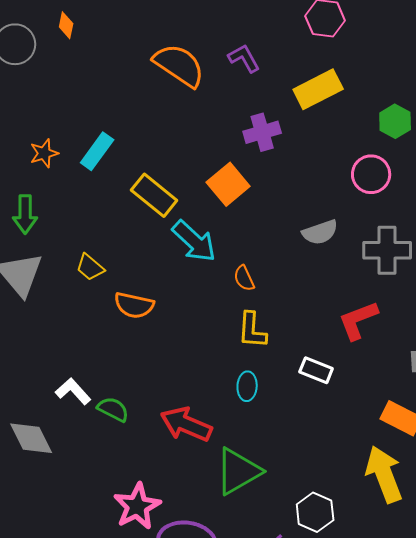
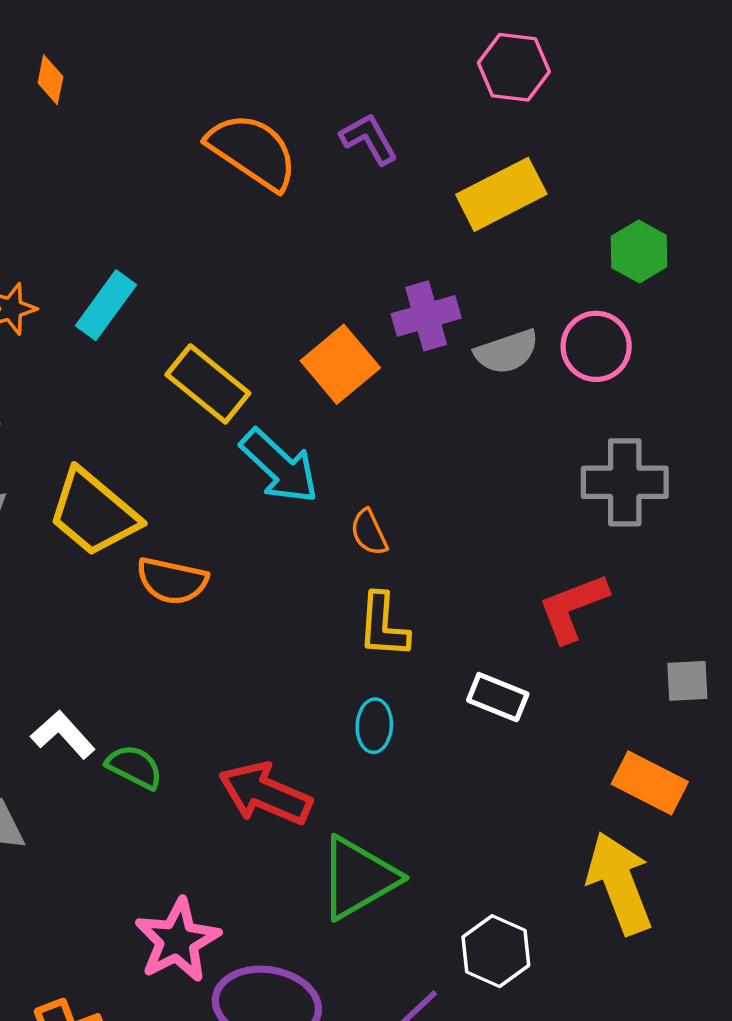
purple cross: (262, 132) -> (426, 316), moved
gray semicircle: (320, 232) -> (507, 352), moved
yellow trapezoid: (90, 267) -> (93, 513), size x1.8

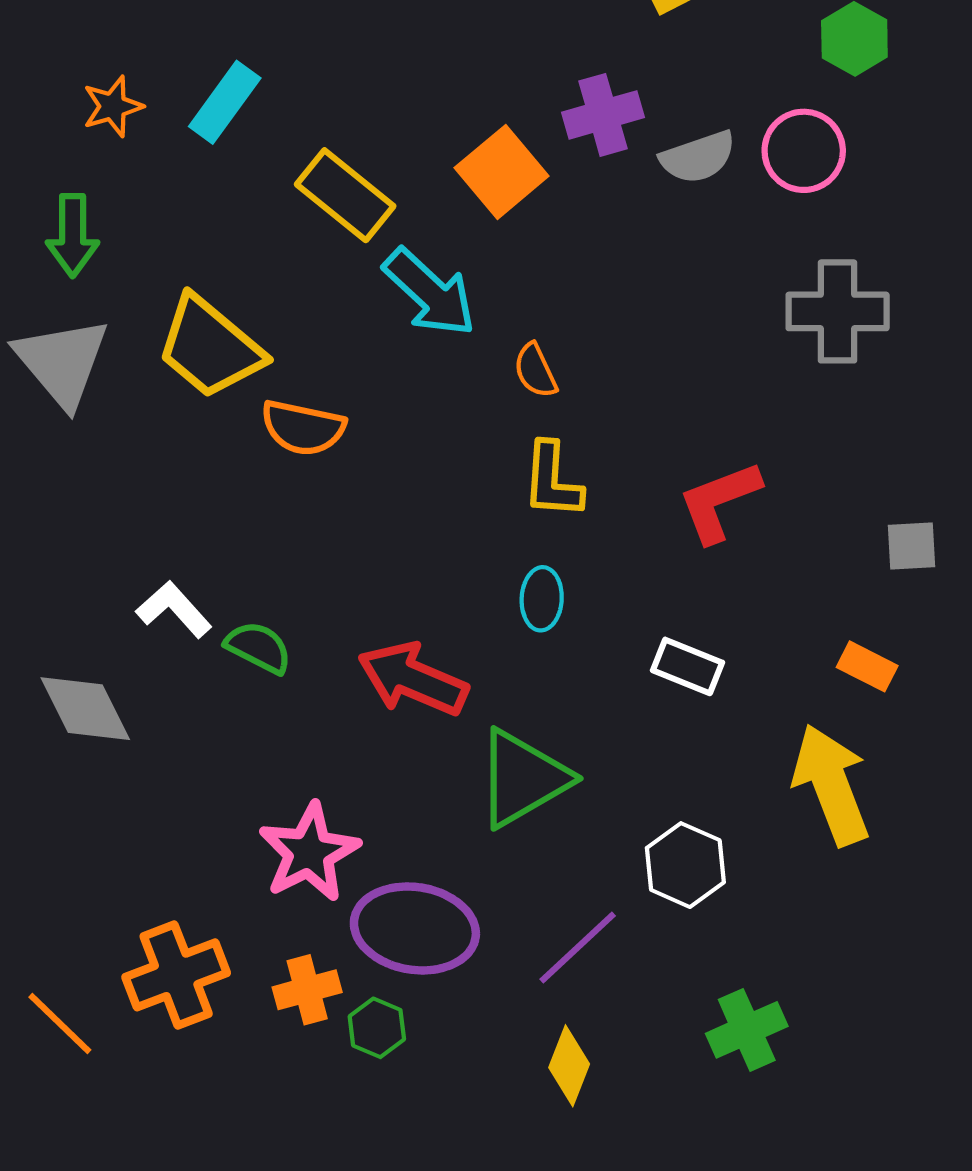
red L-shape: (573, 608) -> (719, 502), moved
white rectangle: (498, 697) -> (687, 666), moved
orange rectangle: (650, 783) -> (867, 666), size x0.7

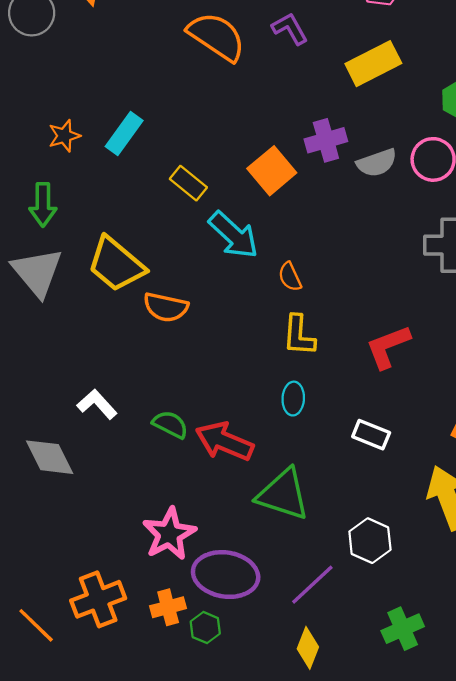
yellow rectangle: (345, 195) -> (188, 183), size x0.7
green semicircle: (259, 647) -> (170, 424), moved
green triangle: (523, 778) -> (283, 494), turned 48

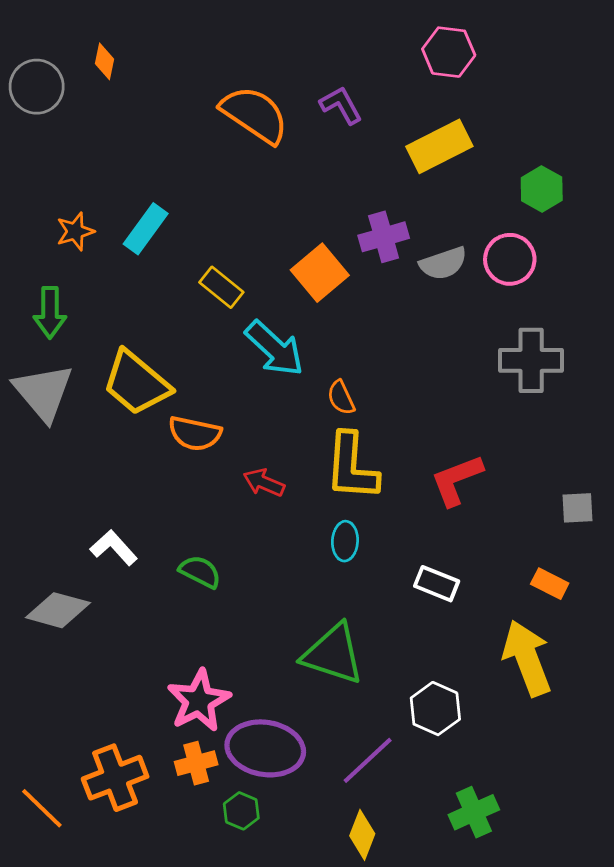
yellow L-shape: (299, 335) -> (352, 467), size x1.4
red arrow: (224, 441) -> (264, 483), moved, size x0.6
gray diamond: (50, 457) -> (58, 610), turned -48
orange cross: (168, 607) -> (196, 763), moved

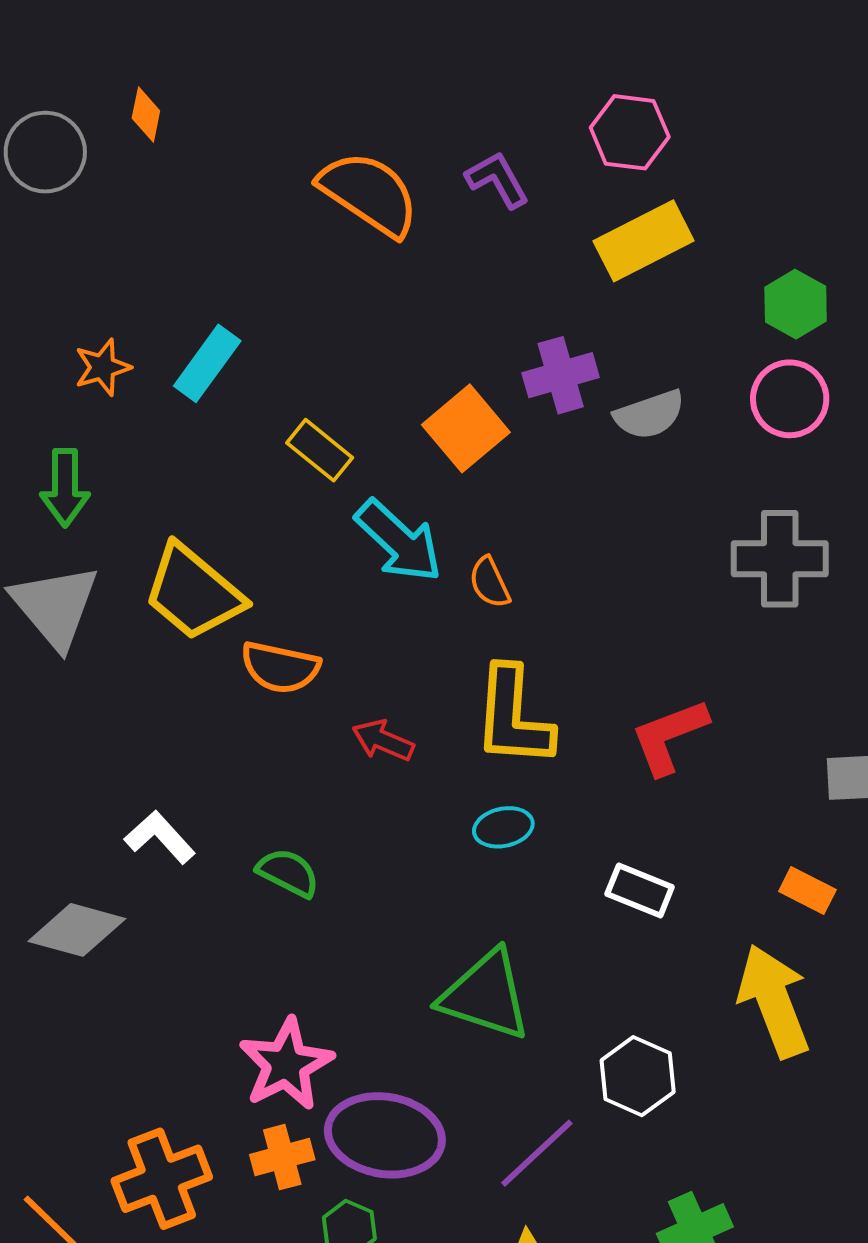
pink hexagon: (449, 52) -> (630, 132), moved
pink circle: (510, 259) -> (790, 399), moved
orange semicircle: (341, 398) -> (490, 582), moved
cyan ellipse: (345, 541) -> (503, 827), turned 75

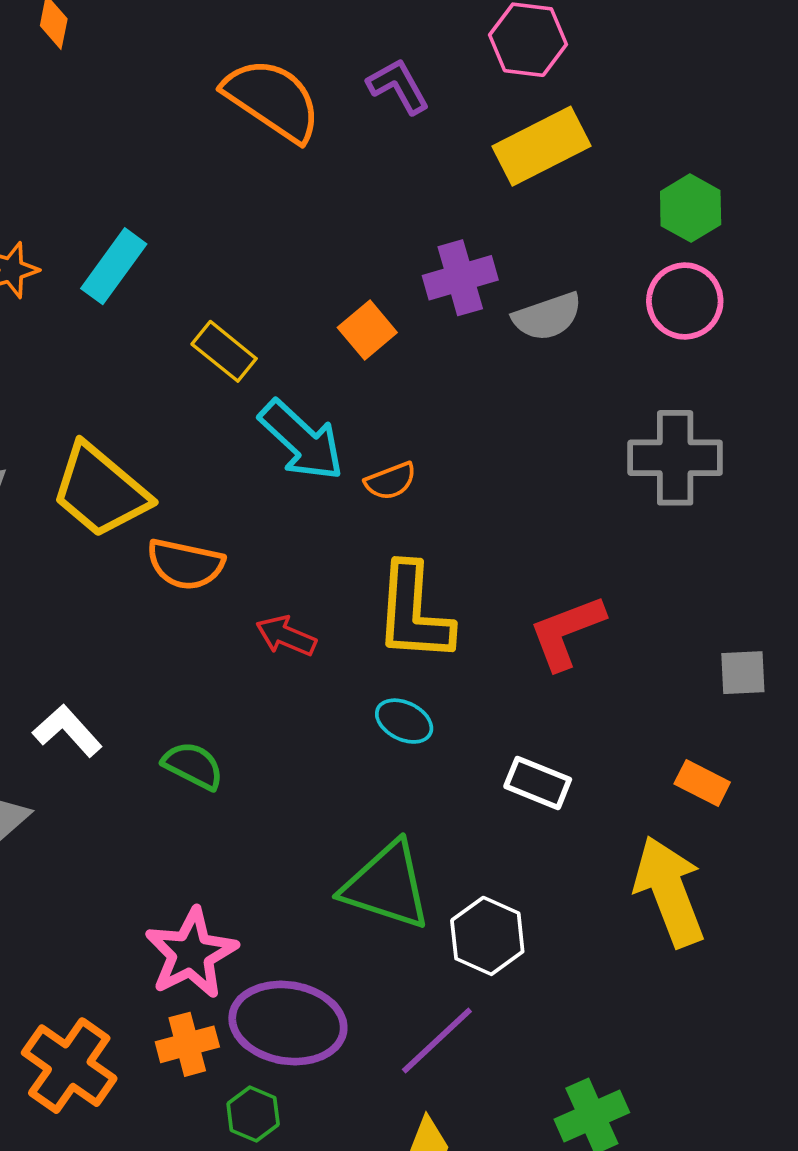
orange square: (466, 428) -> (367, 330), size x0.7
orange semicircle: (490, 582) -> (391, 481), turned -86
cyan ellipse: (503, 827) -> (404, 721), turned 38
white hexagon: (638, 1076) -> (487, 936), moved
orange cross: (162, 1179) -> (69, 1066), turned -34

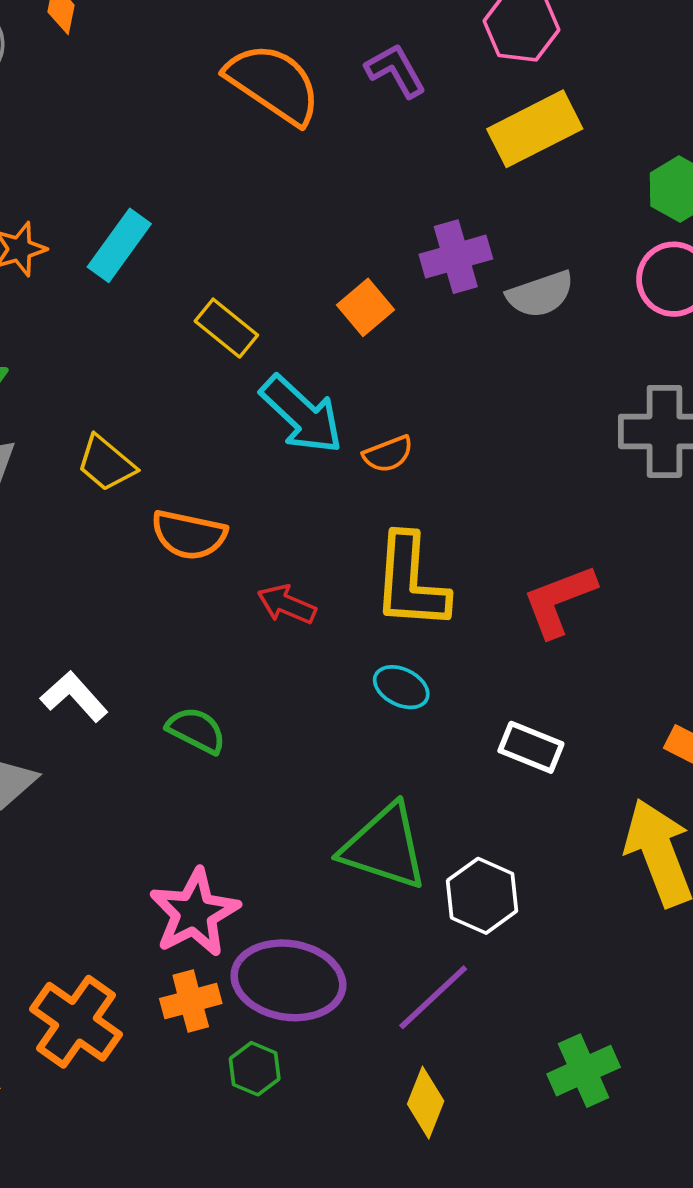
yellow trapezoid: (100, 491) -> (106, 463), size x0.6

